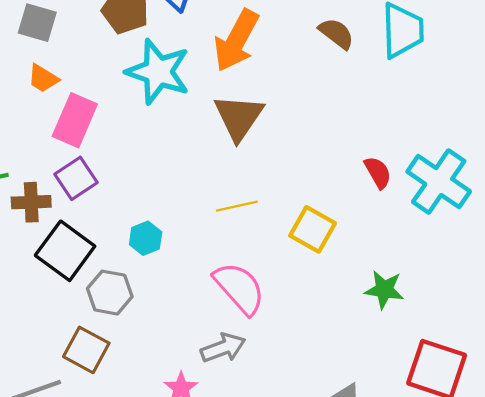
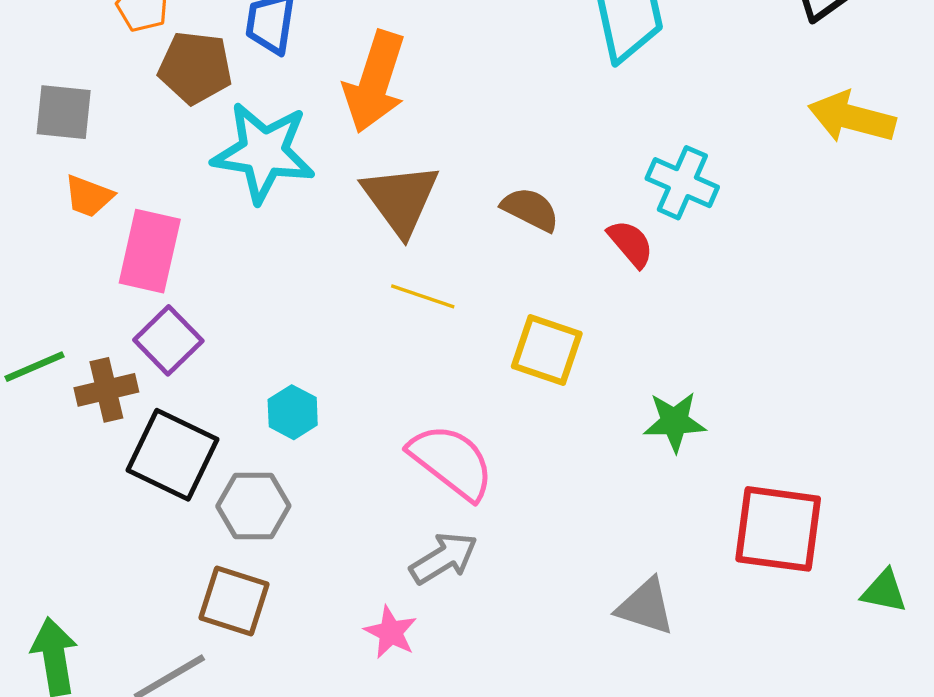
brown semicircle: (336, 33) -> (530, 209), moved
cyan cross: (439, 182) -> (682, 183), moved, size x0.7
yellow line: (237, 206) -> (423, 296), moved, turned 42

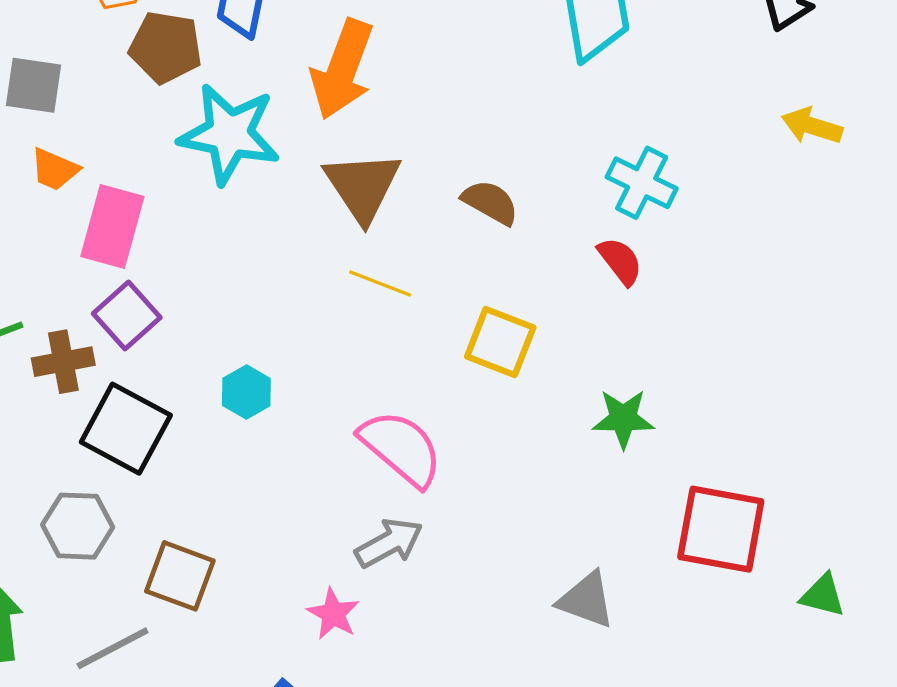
yellow arrow: (852, 117) -> (812, 126), size x0.7
red semicircle: (631, 244) -> (620, 261), moved
gray hexagon: (253, 506) -> (78, 526), moved

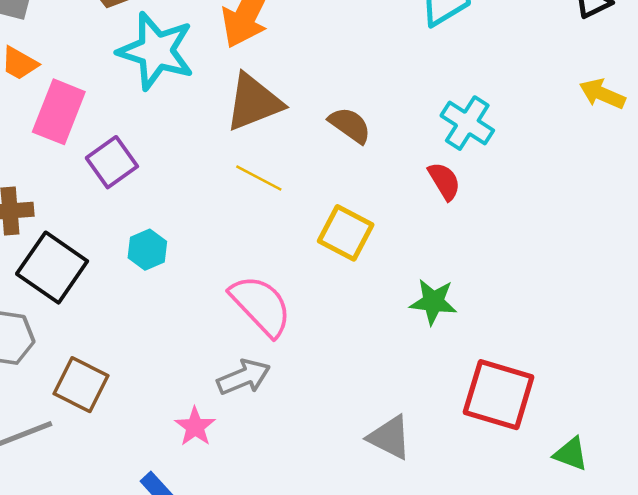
brown triangle: (363, 186) -> (254, 102), turned 36
purple square: (127, 315) -> (112, 162), moved

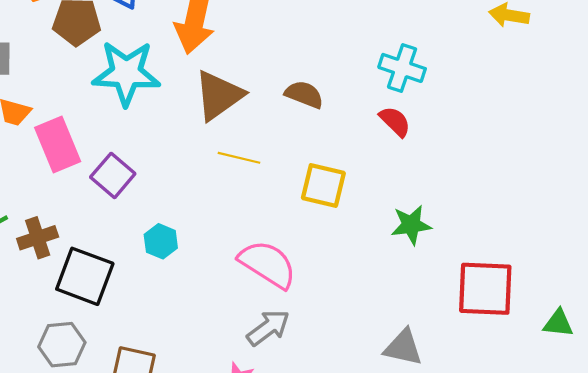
pink rectangle: (59, 112) -> (58, 144), turned -30

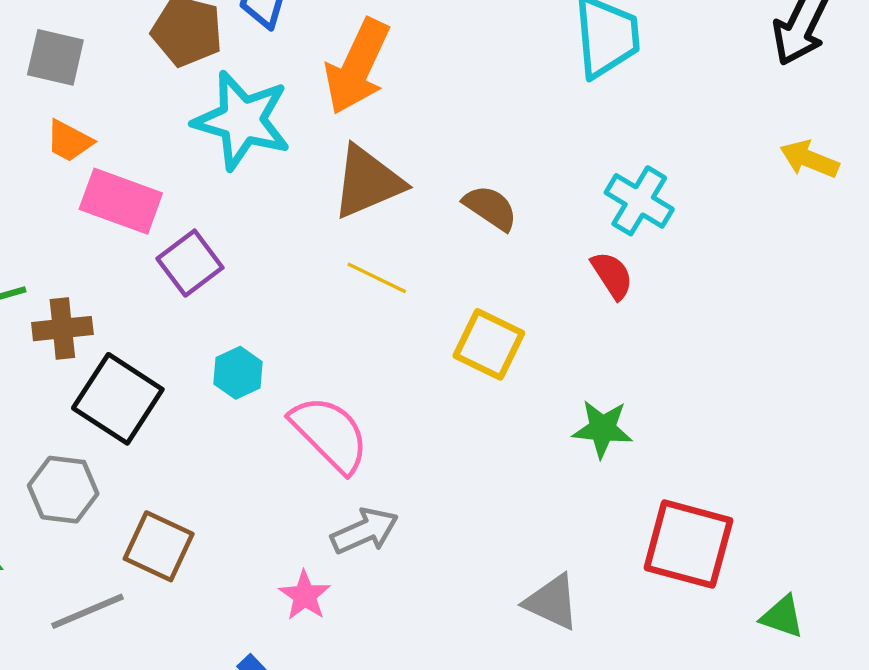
pink rectangle: (58, 144) -> (121, 201), turned -60
pink semicircle: (268, 264) -> (330, 434), moved

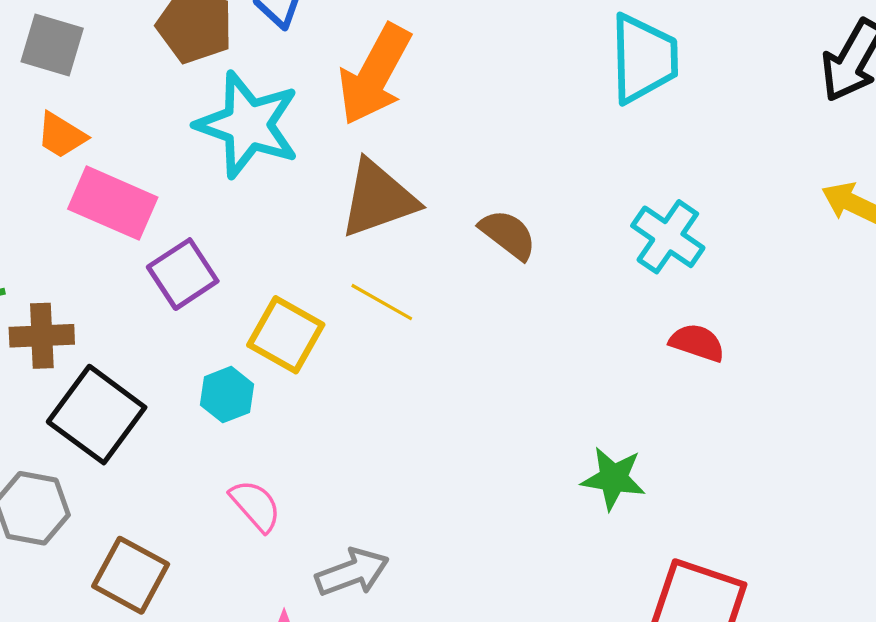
red semicircle: (612, 275) -> (697, 343), moved, turned -42
yellow square: (489, 344) -> (286, 335), moved
pink semicircle: (330, 434) -> (255, 506), moved, size x0.6

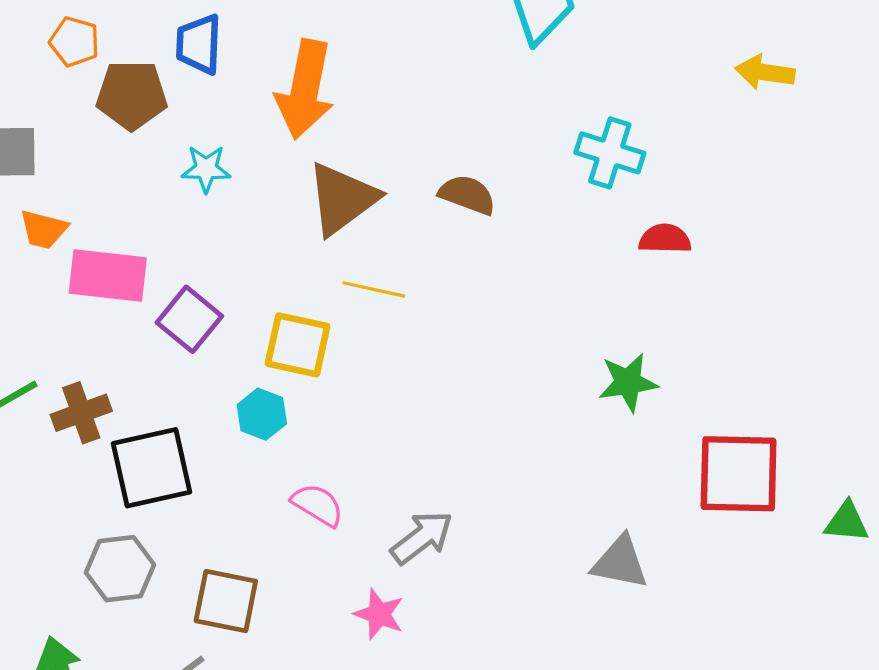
cyan star: (248, 125) -> (206, 169), size x0.5
black square: (97, 415) -> (151, 468), turned -32

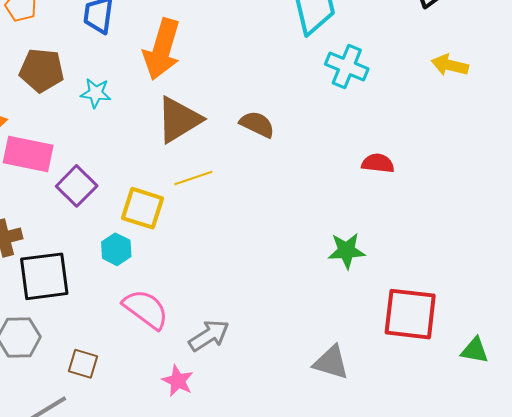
brown pentagon: (132, 95) -> (42, 70), moved
cyan cross: (610, 153) -> (347, 66), moved
yellow line: (374, 289) -> (193, 178), turned -36
pink semicircle: (318, 505) -> (146, 309), size x1.4
brown square: (226, 601) -> (83, 364), size x0.7

